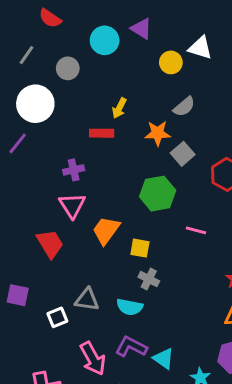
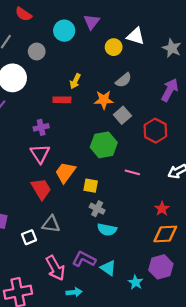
purple triangle: (141, 29) -> (92, 22), turned 35
red trapezoid: (50, 244) -> (41, 189), moved
cyan semicircle: (130, 307) -> (107, 230), moved

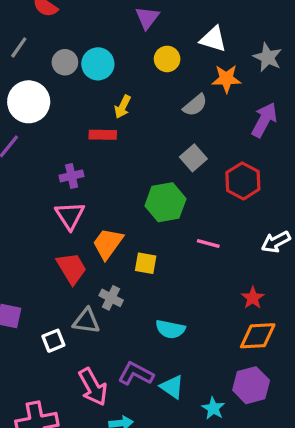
cyan circle: (64, 31) -> (98, 64), moved
yellow circle: (114, 47) -> (167, 59), moved
orange star: (104, 100) -> (226, 79), moved
gray cross: (97, 209) -> (111, 298), moved

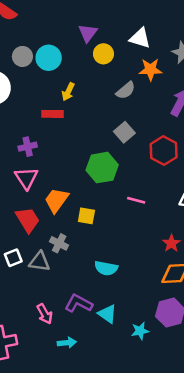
purple triangle: (147, 18) -> (88, 33), moved
white square: (53, 341) -> (13, 258), moved
pink arrow: (93, 387) -> (45, 314), size x0.7
cyan star: (213, 408) -> (140, 331), turned 30

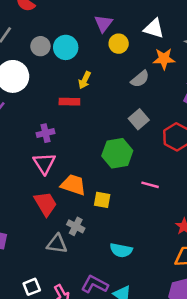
orange trapezoid: (56, 200) -> (73, 185), turned 72
white square: (13, 258) -> (32, 287), moved

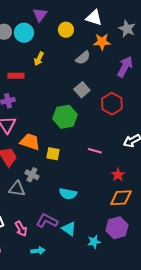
purple triangle: (103, 23) -> (40, 15), moved
red rectangle: (69, 102) -> (16, 76), moved
pink line: (150, 185) -> (95, 151), moved

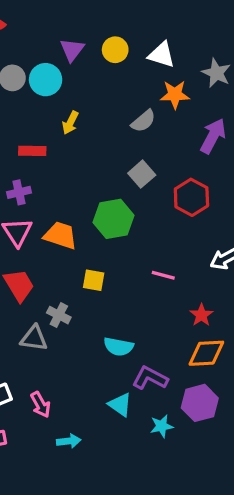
yellow circle: (66, 30) -> (115, 50), moved
orange trapezoid: (30, 142) -> (60, 235), moved
purple L-shape: (47, 221) -> (150, 378), moved

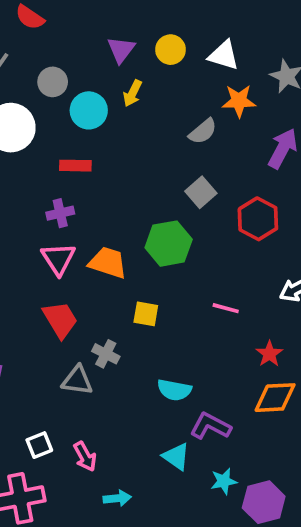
cyan circle: (46, 80) -> (89, 110), moved
yellow arrow: (70, 123) -> (132, 93), moved
purple hexagon: (200, 403) -> (264, 502), moved

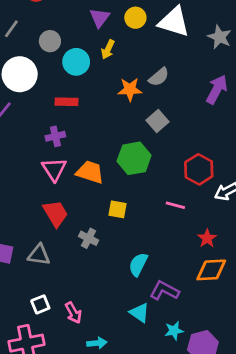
white triangle: (224, 55) -> (174, 22), size x1.4
orange star: (239, 101) -> (130, 89), moved
red hexagon: (258, 219) -> (199, 169), moved
gray triangle: (77, 380) -> (39, 255), moved
cyan semicircle: (174, 390) -> (138, 264), turned 105

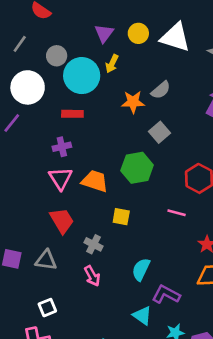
cyan circle: (76, 62) -> (82, 76), size x1.4
pink arrow: (73, 313) -> (92, 276), moved

